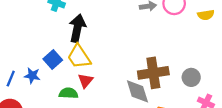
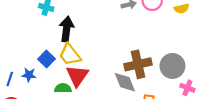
gray circle: (191, 77) -> (172, 66), size x1.5
red triangle: (85, 81) -> (77, 76), size x1.6

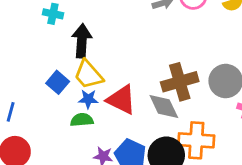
blue star: (29, 75) -> (88, 99), moved
red triangle: (77, 76) -> (121, 100), moved, turned -35

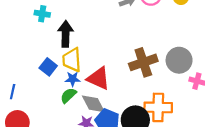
yellow trapezoid: (88, 75) -> (72, 60), turned 40
gray diamond: (164, 107) -> (93, 104), moved
green semicircle: (82, 120) -> (68, 95), turned -36

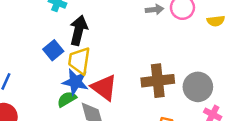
blue square: (48, 67) -> (53, 50), moved
blue star: (73, 79) -> (75, 82), size x1.5

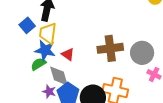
red triangle: (104, 87) -> (68, 54), size x0.6

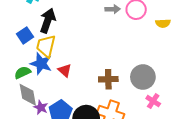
brown cross: (110, 48) -> (108, 79), moved, size x0.7
green semicircle: (38, 64) -> (23, 73), moved
gray diamond: (59, 76) -> (28, 95), moved

